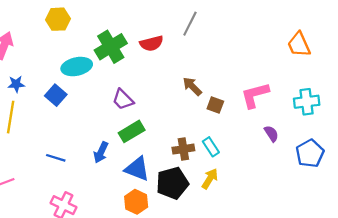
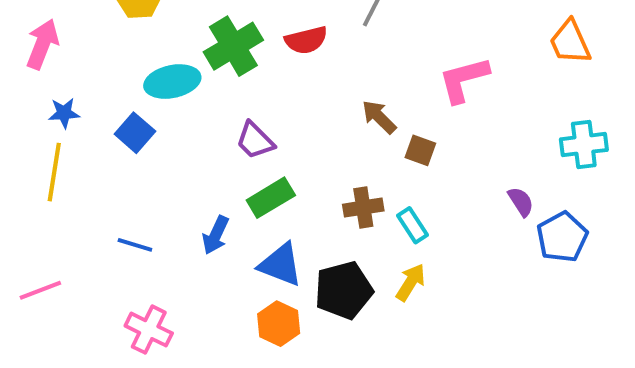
pink L-shape: (255, 95) -> (464, 80), moved
brown cross: (183, 149) -> (363, 208), moved
blue pentagon: (310, 153) -> (562, 237), moved

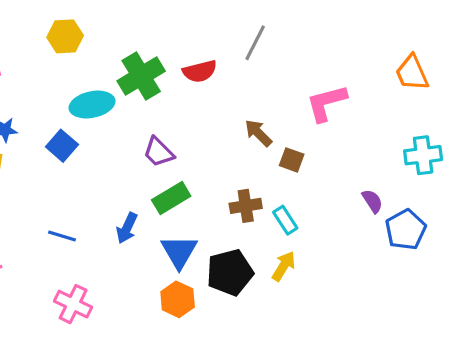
blue triangle: (281, 265) -> (179, 252), turned 39

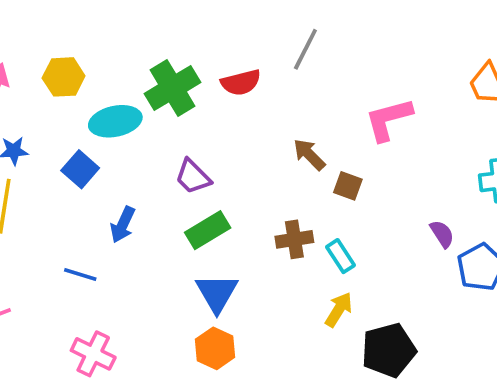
yellow hexagon: (65, 36) -> (64, 77), moved
blue arrow: (127, 228) -> (123, 225), moved
black pentagon: (230, 272) -> (389, 350), moved

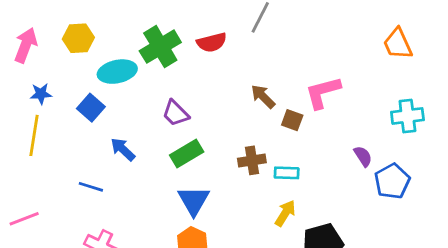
pink L-shape: (389, 119) -> (323, 92), moved
blue arrow: (123, 225) -> (123, 149), turned 108
cyan rectangle: (341, 256) -> (287, 173), turned -55

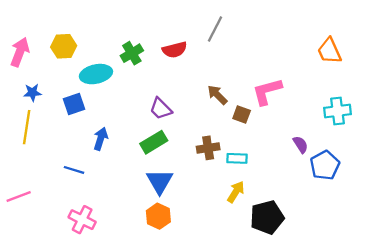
green cross: (160, 47) -> (132, 53), size x0.7
blue square: (91, 108) -> (74, 104), turned 30
purple trapezoid: (176, 113) -> (161, 109), moved
blue arrow: (123, 149) -> (101, 139), turned 65

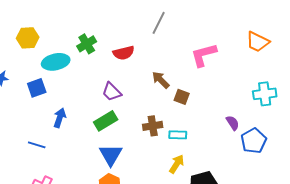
red semicircle: (175, 50) -> (124, 53), moved
orange trapezoid: (329, 51) -> (258, 42), turned -40
pink L-shape: (267, 91) -> (204, 55), moved

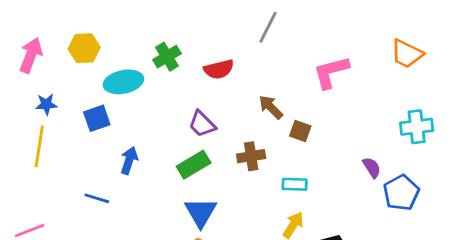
brown cross: (153, 126) -> (251, 156), moved

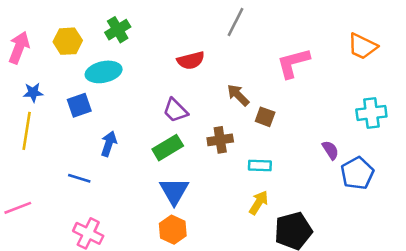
green cross: (167, 57) -> (118, 30), moved

